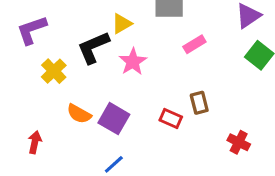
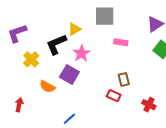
pink rectangle: (194, 44) -> (121, 42), turned 40
purple square: (114, 119) -> (69, 74), moved
red rectangle: (171, 119) -> (114, 96), moved

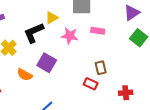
pink star: (82, 53) -> (70, 36), moved, turned -30
red cross: (149, 105) -> (126, 93), turned -32

